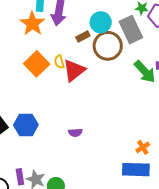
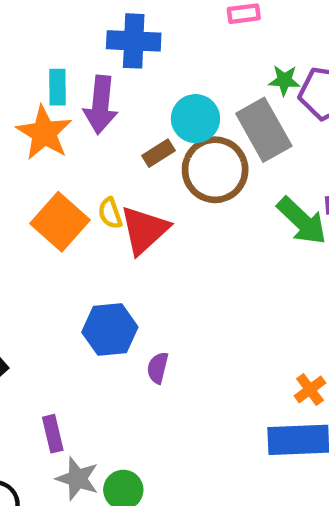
blue hexagon: (26, 125) -> (110, 330), moved
purple semicircle: (75, 133) -> (158, 368), turned 112
purple rectangle: (20, 177) -> (53, 434), moved

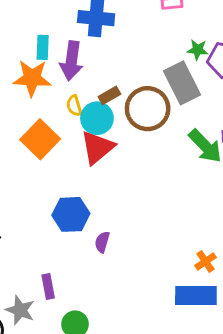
cyan circle: (195, 119) -> (97, 118), moved
orange star: (44, 133) -> (32, 78), turned -30
yellow semicircle: (110, 213) -> (74, 106), moved
purple rectangle: (53, 434) -> (48, 286), moved
gray star: (77, 479) -> (20, 310), moved

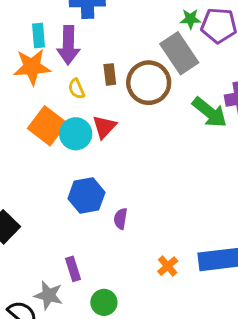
brown rectangle: (109, 95) -> (110, 74), turned -60
cyan circle: (97, 118) -> (76, 134), moved
red triangle: (97, 147) -> (104, 127), size x0.7
orange cross: (205, 261) -> (168, 266), moved

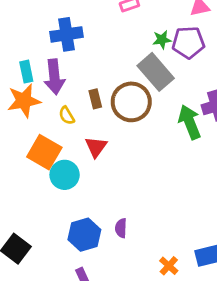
green arrow: (210, 112) -> (190, 122), turned -144
cyan circle: (76, 134) -> (65, 175), moved
blue hexagon: (86, 196) -> (84, 235), moved

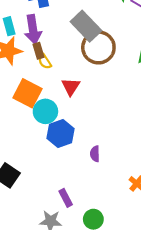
gray rectangle: (156, 72) -> (86, 26), moved
brown rectangle: (95, 99) -> (38, 51), moved
blue hexagon: (84, 235) -> (60, 133), moved

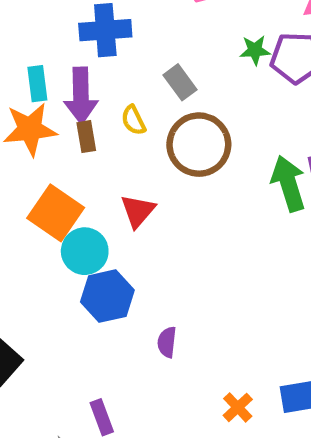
gray rectangle: (86, 26) -> (180, 82), moved, size x0.6
yellow semicircle: (45, 61) -> (133, 120), moved

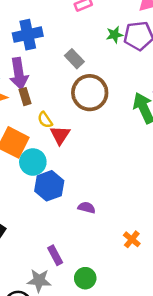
yellow semicircle: (133, 120) -> (45, 120), moved
purple semicircle: (167, 342) -> (87, 208), turned 105

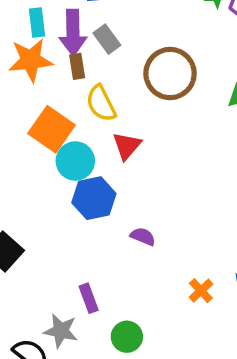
gray rectangle: (74, 59) -> (107, 39), moved
yellow semicircle: (45, 120) -> (101, 103), size x1.5
red triangle: (60, 135) -> (127, 146), moved

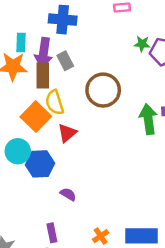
brown rectangle: (77, 66) -> (43, 76), size x1.5
orange square: (52, 129) -> (36, 117), moved
cyan circle: (75, 161) -> (18, 151), moved
purple rectangle: (89, 298) -> (52, 233), moved

